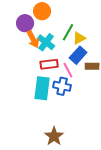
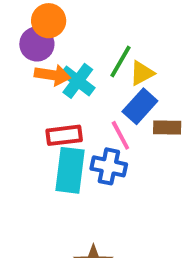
orange circle: (42, 11) -> (49, 21), moved
orange arrow: (33, 39) -> (52, 75), turned -54
red rectangle: (49, 64) -> (64, 135), moved

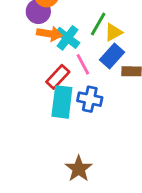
red rectangle: (64, 135) -> (58, 77), turned -40
pink line: (120, 135) -> (83, 64), moved

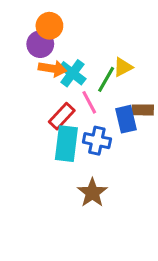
green line: (98, 24) -> (106, 79), moved
blue rectangle: (112, 56) -> (126, 119), moved, turned -55
brown star: (79, 169) -> (92, 193), moved

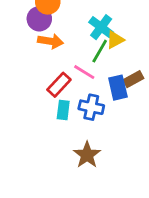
cyan cross: (72, 73) -> (101, 27), moved
pink line: (89, 102) -> (84, 72), turned -30
brown rectangle: (143, 110) -> (133, 79), turned -30
cyan rectangle: (66, 144) -> (63, 110), size x0.6

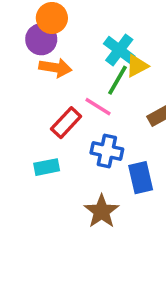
blue rectangle: (118, 88) -> (141, 178), moved
cyan rectangle: (63, 110) -> (47, 167), moved, turned 72

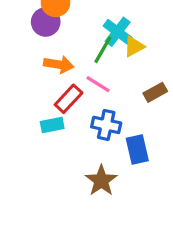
orange arrow: (55, 68) -> (59, 64), moved
green line: (118, 80) -> (103, 50), moved
cyan rectangle: (47, 167) -> (52, 125), moved

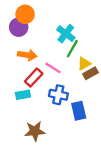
yellow triangle: (134, 46) -> (84, 64), moved
green line: (103, 50) -> (72, 49), moved
brown star: (101, 181) -> (35, 131), moved, turned 30

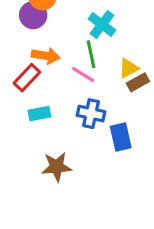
green line: (72, 49) -> (91, 54), moved, turned -42
red rectangle: (34, 78) -> (27, 78), moved

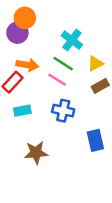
green line: (91, 54) -> (63, 64), turned -45
yellow triangle: (129, 68) -> (95, 64), moved
blue rectangle: (121, 137) -> (95, 140), moved

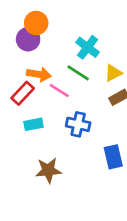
pink line: (57, 80) -> (59, 91), moved

